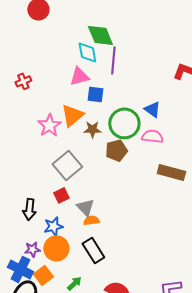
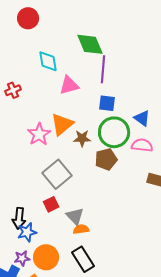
cyan diamond: (87, 52) -> (48, 61), moved
blue square: (95, 94) -> (107, 103), moved
blue star: (53, 226) -> (27, 232), moved

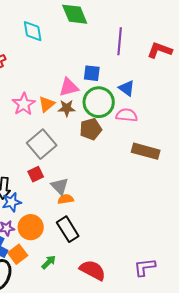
purple line: (103, 69) -> (120, 41), moved
pink triangle: (69, 85) -> (69, 87), moved
orange triangle: (62, 124) -> (47, 104), moved, size x0.7

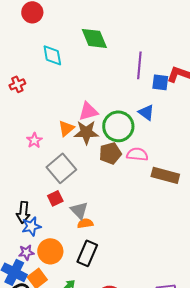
blue square: (92, 73) -> (160, 82), moved
pink star: (24, 104) -> (34, 140), moved, size x0.7
brown star: (67, 108) -> (86, 132), size x1.4
pink semicircle: (127, 115) -> (137, 154), moved
black rectangle: (68, 229) -> (87, 253), turned 55

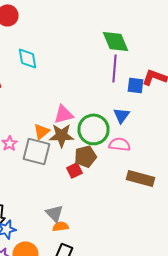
green diamond: (94, 38) -> (116, 41), moved
blue triangle: (146, 112) -> (122, 115), turned 30
pink semicircle: (137, 154) -> (120, 144), moved
gray square: (61, 168) -> (36, 151), moved, turned -36
red square: (55, 198) -> (74, 170), moved

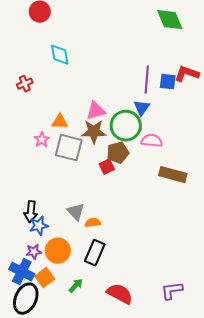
green diamond: (116, 41) -> (170, 20), moved
purple line: (114, 68) -> (147, 80), moved
blue triangle: (122, 115) -> (142, 108), moved
orange triangle: (42, 131) -> (60, 122), moved, turned 42
gray triangle: (54, 213) -> (76, 212), moved

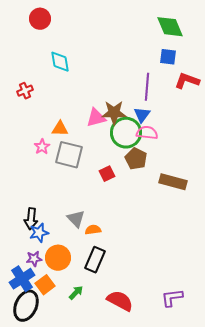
blue square: (168, 82) -> (168, 57), moved
brown star: (94, 132) -> (114, 113), moved
pink semicircle: (152, 141) -> (147, 133), moved
brown pentagon: (118, 153) -> (136, 159), moved, turned -30
blue cross: (22, 272) -> (22, 279), turned 30

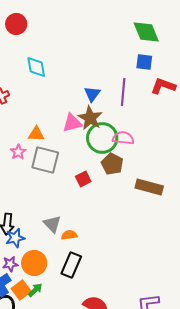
brown star: (114, 113) -> (90, 118), turned 30
blue triangle: (142, 115) -> (92, 94), moved
green arrow: (76, 293) -> (35, 290), moved

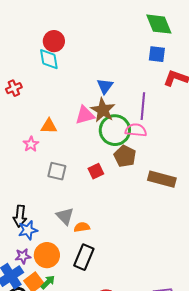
red circle: (16, 24) -> (54, 41), moved
purple line: (123, 92) -> (143, 106), moved
gray square: (45, 160) -> (57, 171), moved, size x0.7

